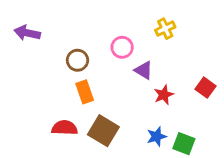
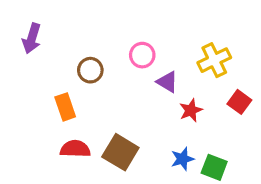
yellow cross: (165, 29) -> (214, 60), moved, size x1.4
purple arrow: (27, 33) -> (32, 38), turned -85
orange rectangle: (85, 92) -> (65, 107), moved

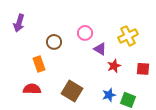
red square: (239, 102) -> (143, 69), moved, turned -32
red semicircle: (75, 149) -> (32, 89), moved

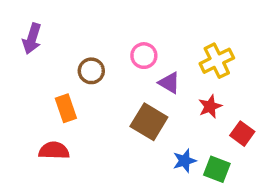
red star: (114, 66) -> (210, 106), moved
red square: (143, 69) -> (242, 134), moved, turned 32
brown square: (72, 91) -> (149, 122), moved

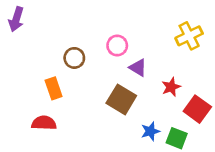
purple arrow: (32, 39) -> (16, 19), moved
yellow cross: (217, 61) -> (189, 36), moved
red square: (242, 134) -> (197, 109), size x1.4

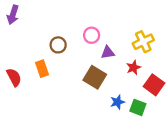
yellow cross: (189, 36) -> (143, 42), moved
purple triangle: (138, 68) -> (108, 52), turned -40
red semicircle: (44, 123) -> (14, 77), moved, turned 60

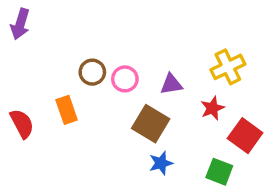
pink circle: (92, 35) -> (125, 79), moved
blue star: (117, 102) -> (161, 163), moved

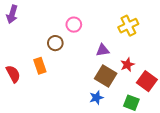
yellow cross: (228, 67) -> (128, 26), moved
pink circle: (125, 79) -> (74, 25), moved
brown square: (151, 124) -> (106, 76), moved

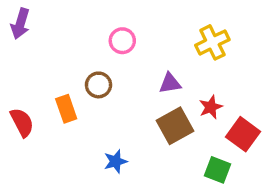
brown circle: (55, 43) -> (98, 85), moved
brown square: (106, 76) -> (175, 126), turned 30
blue star: (96, 98) -> (116, 161), moved

